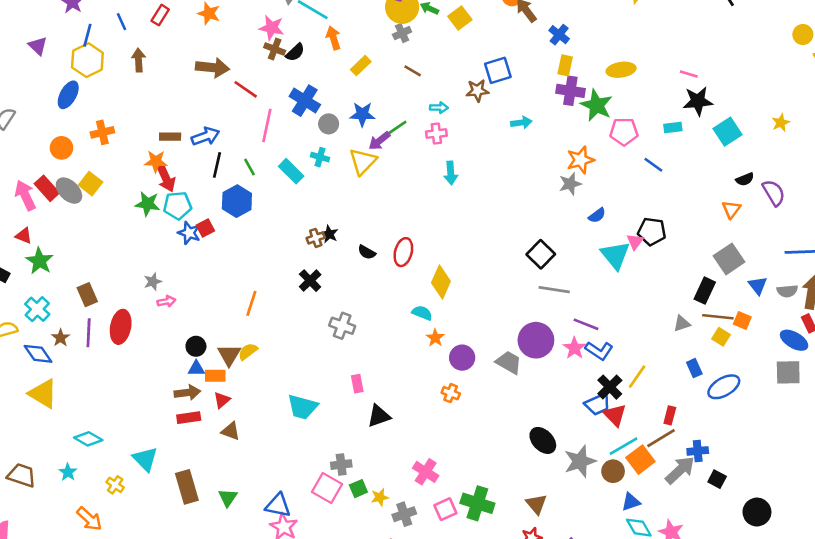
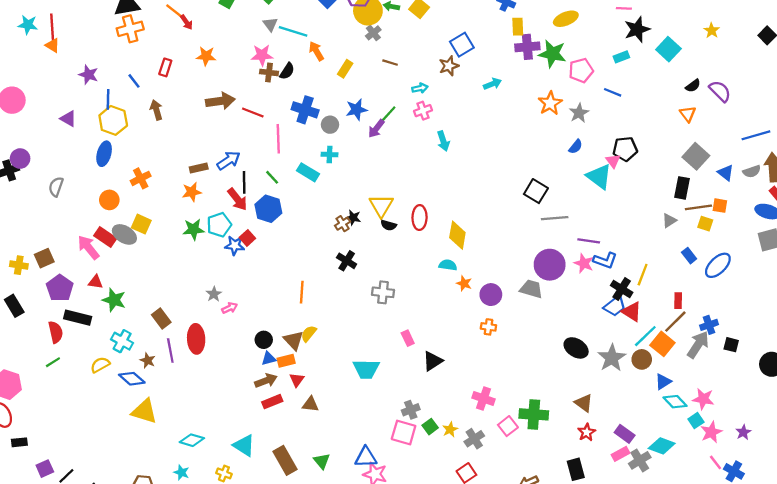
yellow triangle: (363, 161) -> (381, 206), moved
red arrow: (166, 178) -> (237, 199), moved
gray star: (570, 184) -> (579, 113), moved

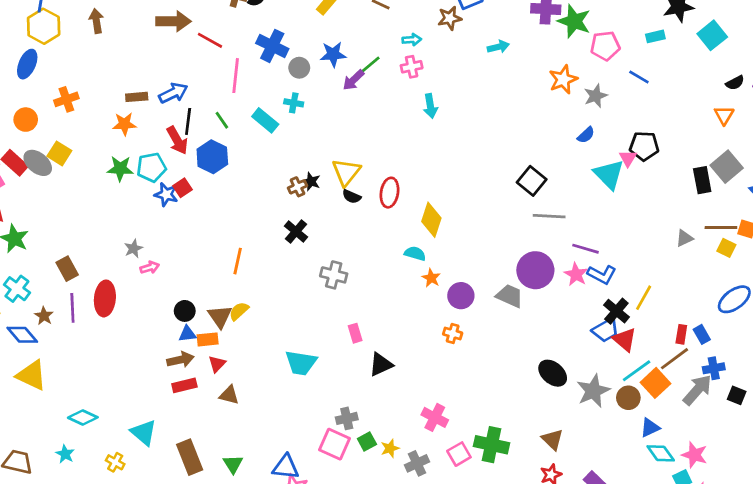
black rectangle: (682, 188) -> (702, 180), moved, turned -30
blue rectangle: (689, 256) -> (702, 334), moved

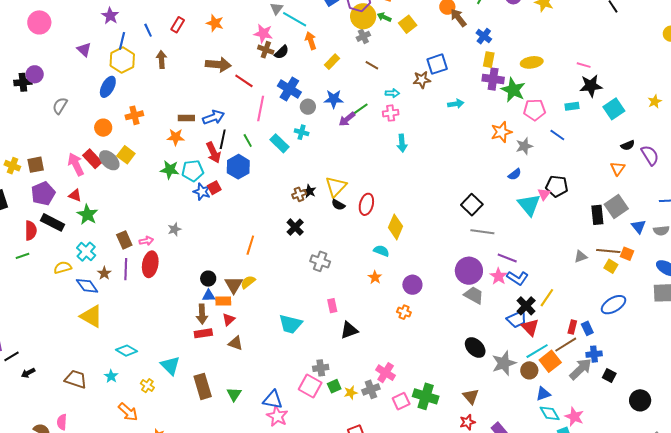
pink arrow: (150, 268) -> (146, 241), moved
orange star: (431, 278) -> (375, 277), moved
gray trapezoid: (510, 296) -> (474, 295), moved
brown arrow: (180, 360) -> (202, 314), turned 96
gray cross: (417, 463) -> (371, 389), moved

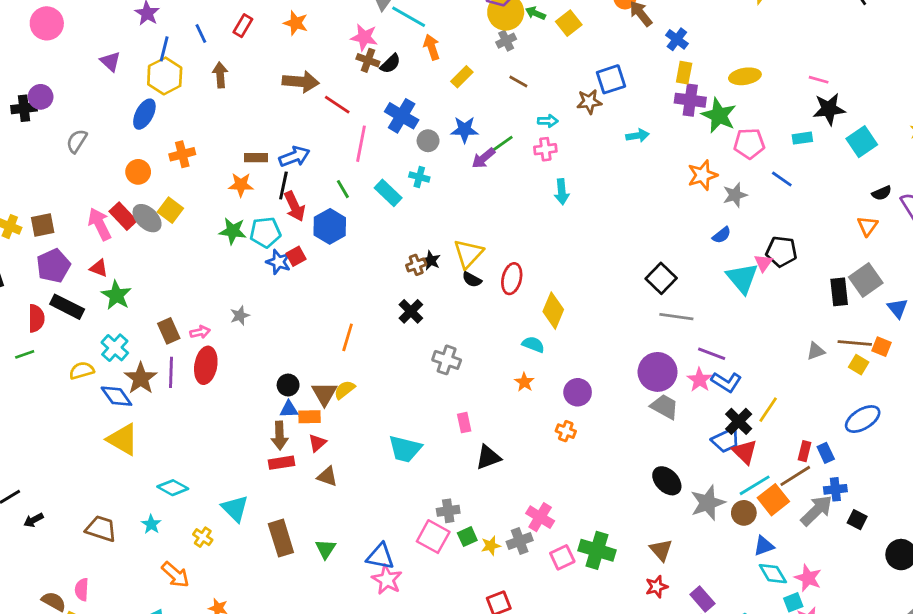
black line: (223, 139) -> (283, 185), moved
brown star: (104, 273) -> (141, 378), size x1.6

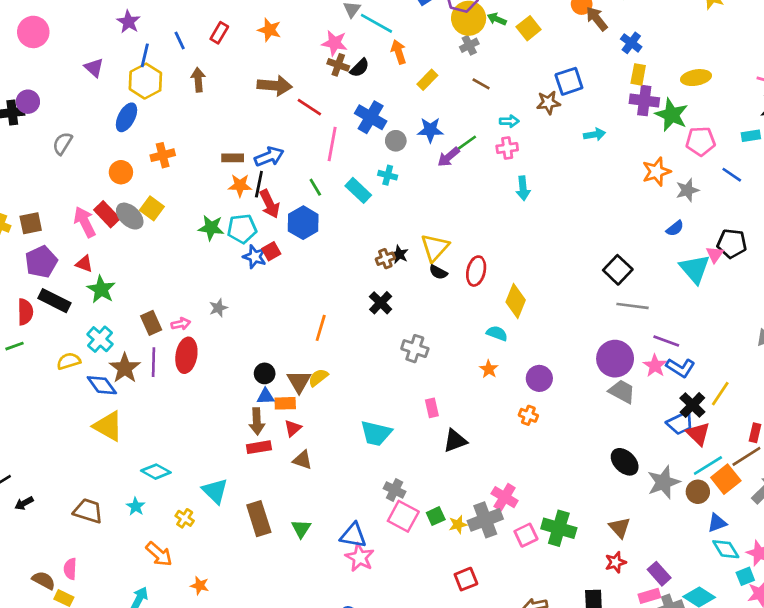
orange star: (241, 185) -> (240, 185), moved
gray cross: (448, 511) -> (395, 490), moved, turned 35
gray cross: (520, 541) -> (485, 520), size x1.4

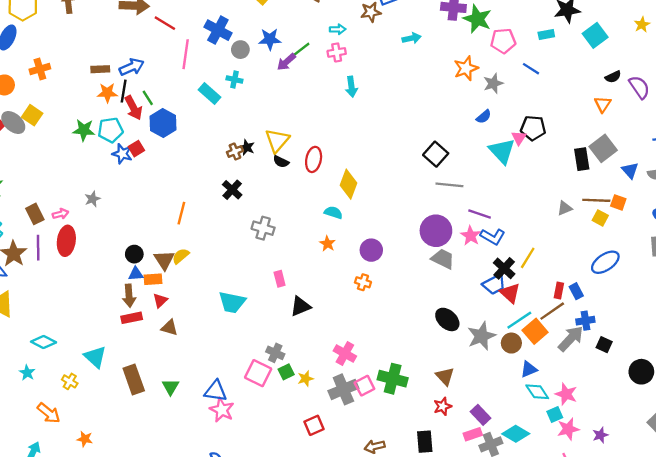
green line: (315, 187) -> (148, 98), moved
gray cross: (395, 490) -> (275, 353), moved
gray cross: (485, 520) -> (343, 389), moved

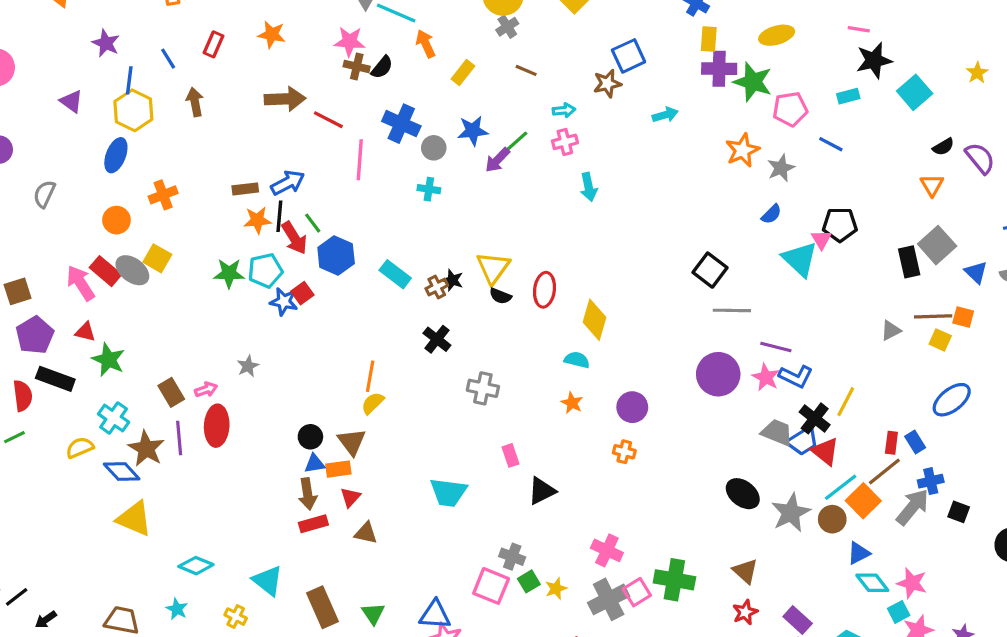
cyan rectangle: (210, 94) -> (395, 274), moved
yellow semicircle: (181, 256) -> (373, 403), moved
gray trapezoid: (443, 259) -> (777, 432), moved

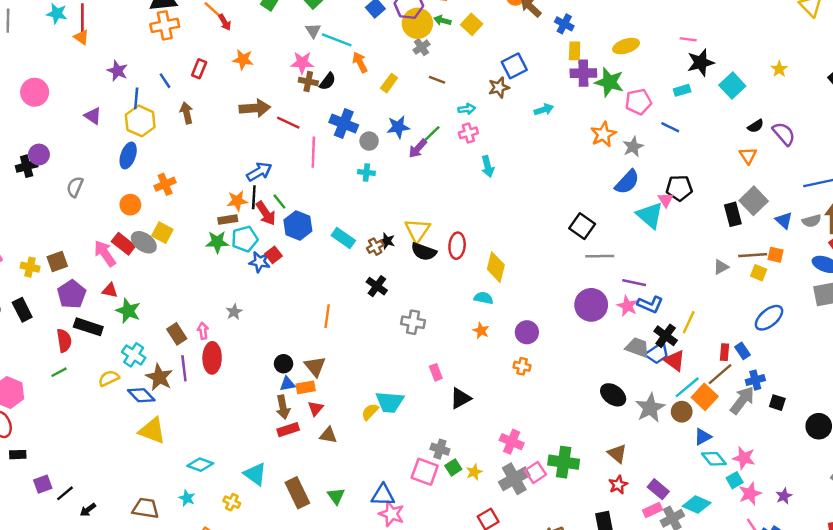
brown rectangle: (245, 189) -> (228, 220), moved
blue semicircle: (771, 214) -> (627, 182), size x1.6
black semicircle: (500, 296) -> (424, 252), size x1.5
pink arrow: (206, 390) -> (203, 331), turned -77
yellow semicircle: (373, 403) -> (370, 412), moved

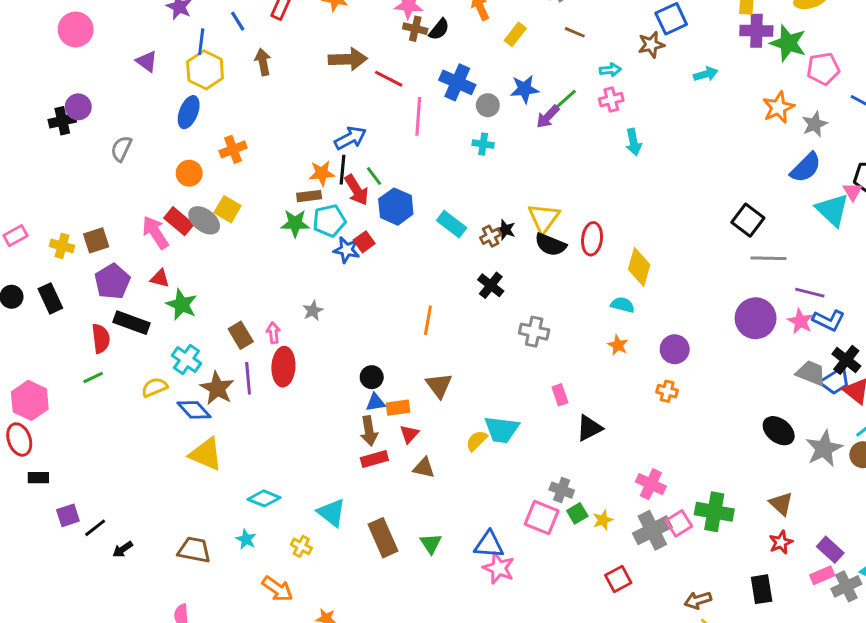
brown triangle: (315, 366) -> (439, 385), moved

